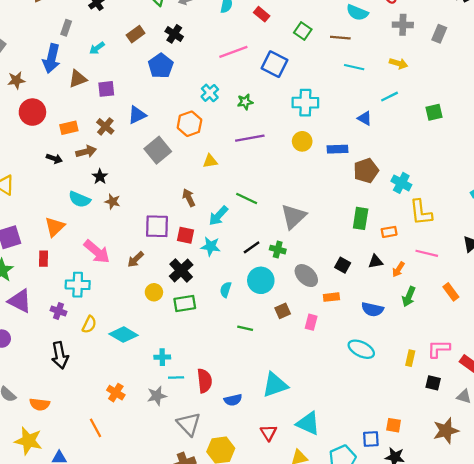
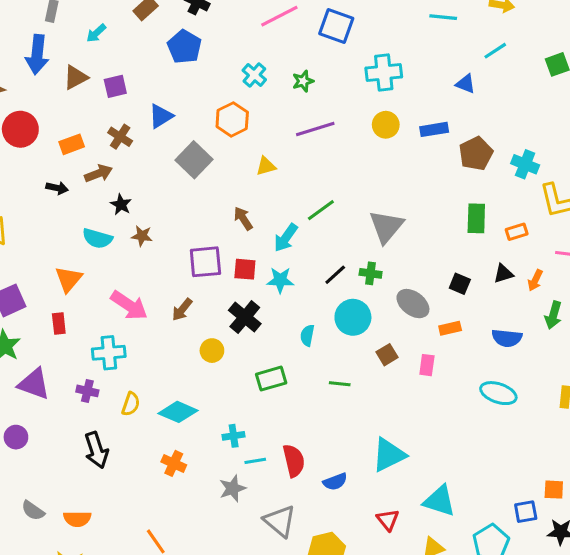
green line: (247, 199) -> (321, 210), turned -55
green rectangle: (185, 303) -> (271, 379), moved
orange cross: (116, 393) -> (174, 463), moved

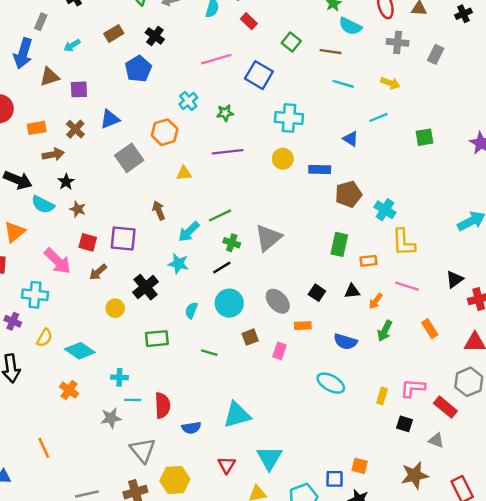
black arrow: (57, 188) -> (18, 180), moved, size x1.6
red square: (245, 269) -> (88, 242), moved
green cross: (371, 273) -> (232, 243), moved
cyan triangle: (439, 501) -> (269, 458), turned 32

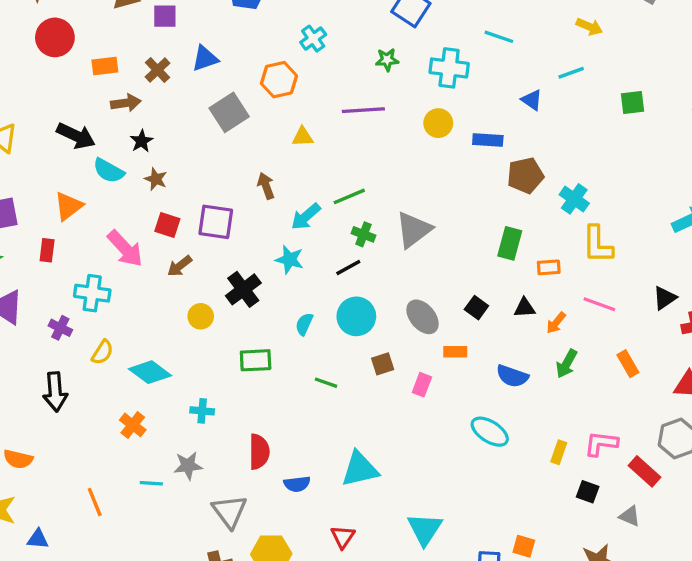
cyan line: (343, 84) -> (499, 37), moved
green star: (225, 113) -> (387, 60), moved
cyan line: (133, 400) -> (151, 483), moved
cyan triangle: (269, 458) -> (425, 529), moved

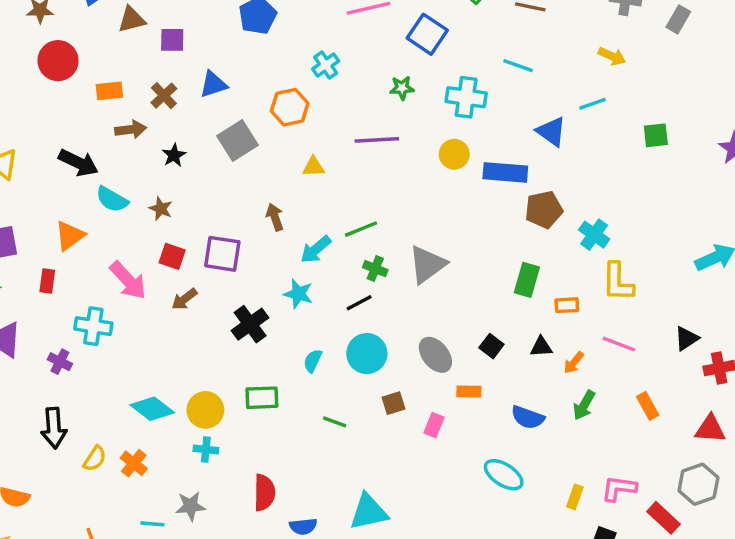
blue triangle: (532, 100) -> (551, 131), size x1.4
blue rectangle: (488, 140) -> (505, 172), size x1.4
black star: (142, 141) -> (174, 155), moved
yellow circle: (201, 316) -> (205, 410), moved, size x1.4
yellow semicircle: (102, 352) -> (95, 459), moved

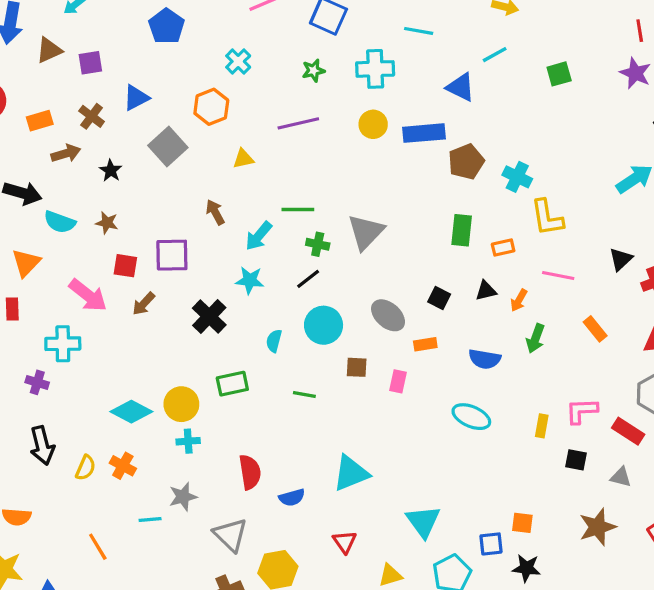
green line: (361, 229) -> (298, 210), turned 32
brown square: (394, 403) -> (357, 367), turned 30

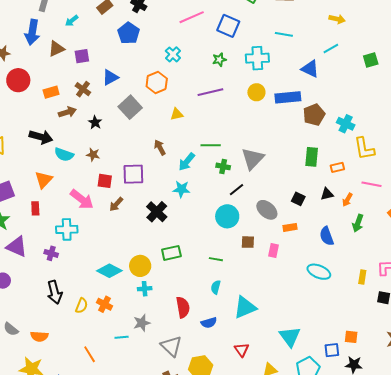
black line: (308, 279) -> (237, 190), moved
cyan semicircle: (274, 341) -> (216, 287), moved
blue semicircle: (485, 359) -> (327, 236), turned 60

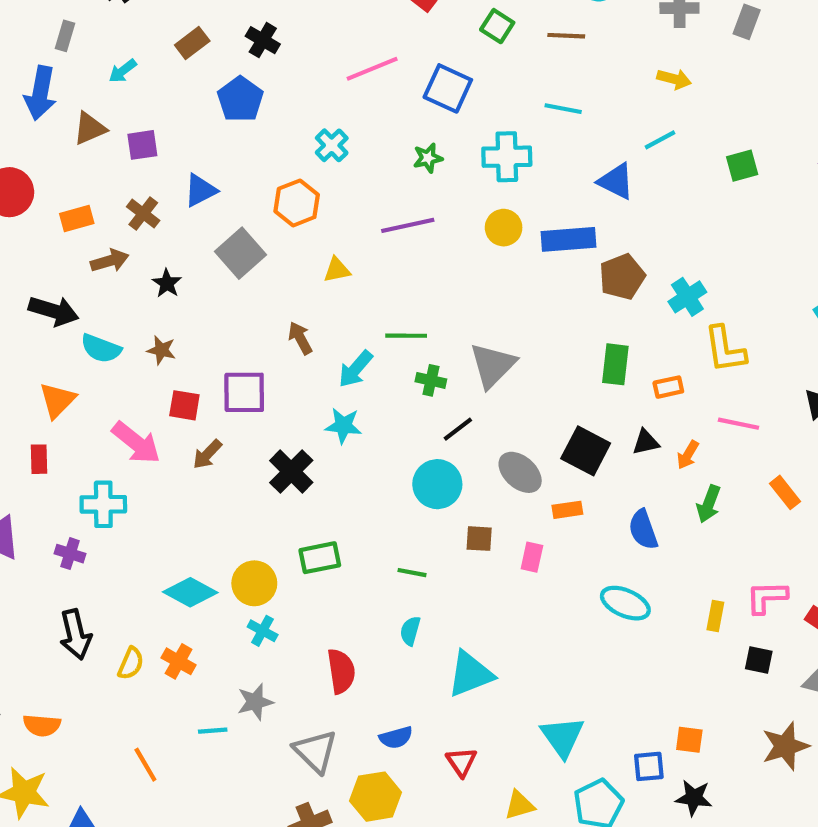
cyan cross: (346, 124) -> (687, 297), turned 30
black square: (298, 199) -> (586, 451), size x1.6
cyan cross: (145, 289) -> (263, 631), turned 32
blue semicircle: (209, 323) -> (396, 738), moved

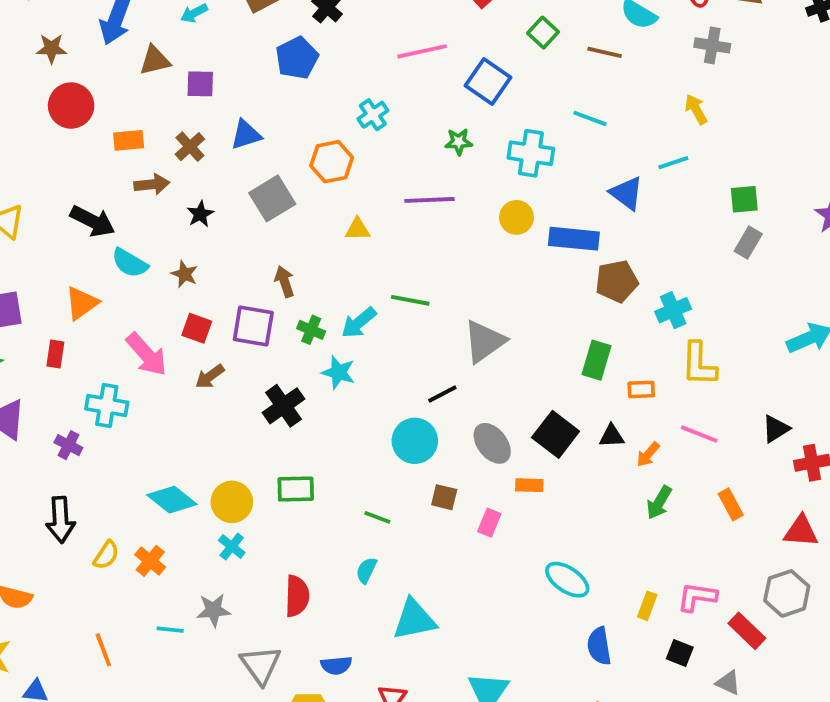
gray rectangle: (747, 22) -> (748, 242), moved
yellow arrow: (674, 79) -> (696, 109), turned -144
brown arrow: (300, 338) -> (285, 282), moved
green cross: (431, 380) -> (311, 330), moved
blue semicircle: (643, 530) -> (599, 646), moved

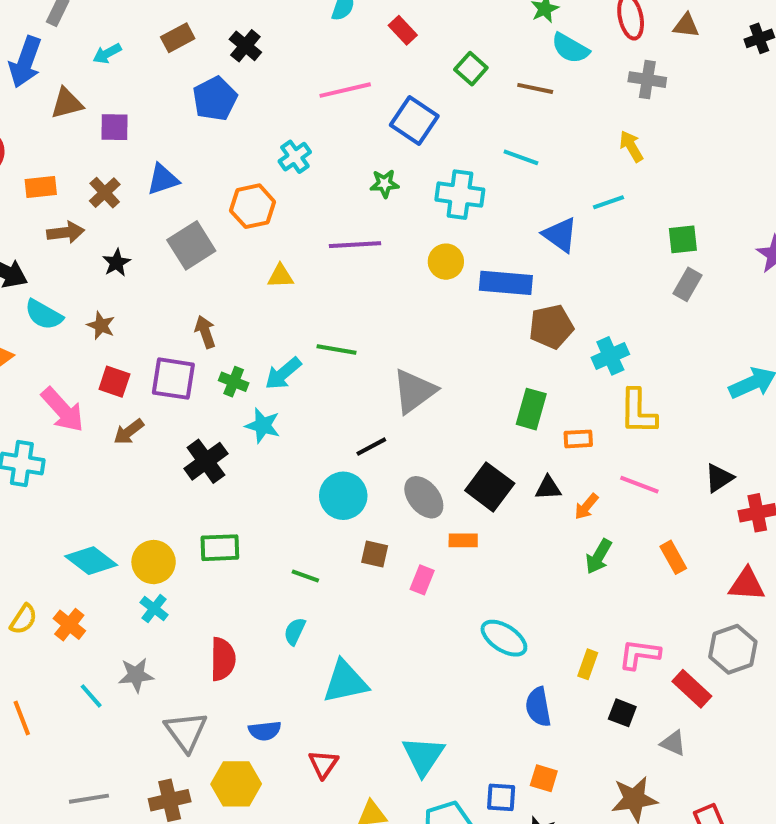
cyan line: (170, 630) -> (91, 696), turned 44

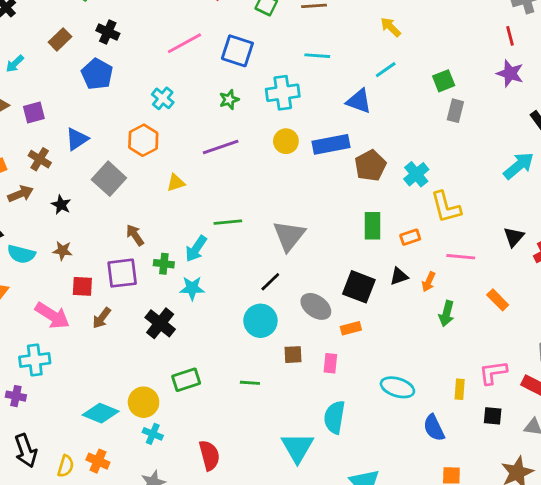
cyan semicircle: (295, 631) -> (334, 417), moved, size x1.6
cyan triangle: (345, 682) -> (297, 447), turned -32

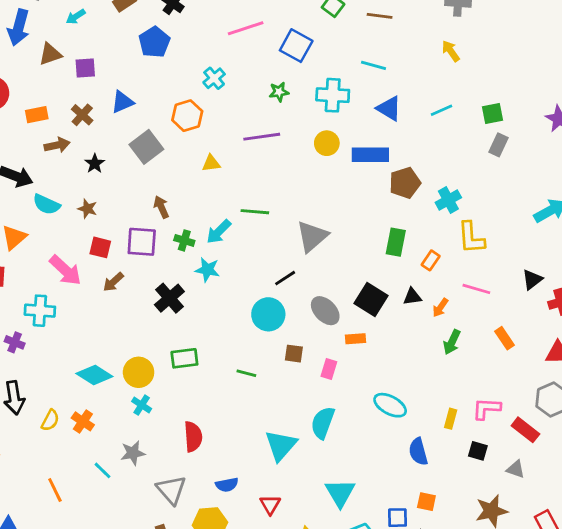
cyan line: (386, 70) -> (442, 110), moved
blue triangle: (359, 101) -> (389, 108), moved
orange rectangle: (410, 237) -> (431, 260), turned -48

